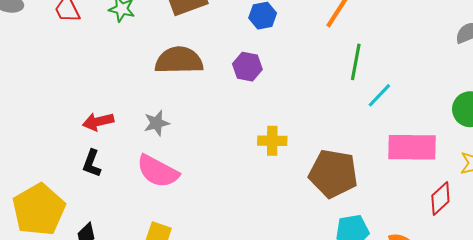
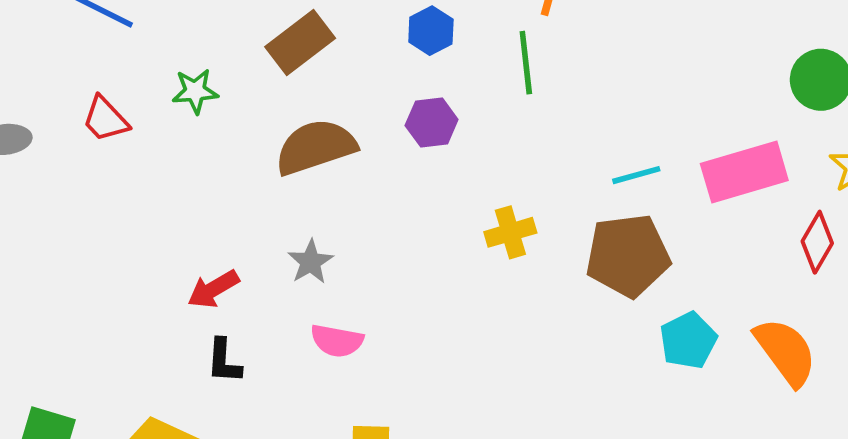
green line: (356, 62) -> (526, 63), moved
cyan line: (379, 95) -> (636, 175), moved, turned 48
pink semicircle: (158, 171) -> (337, 341), size x0.7

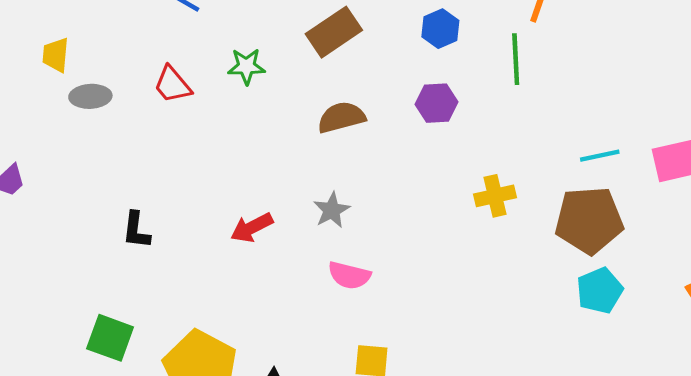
brown semicircle: (316, 147) -> (341, 117), size x0.7
cyan pentagon: (688, 340) -> (600, 291), moved
black L-shape: (224, 361) -> (136, 230), moved

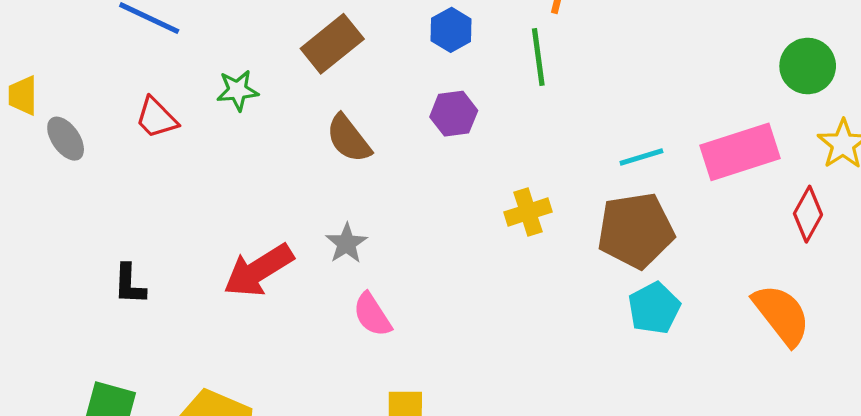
gray ellipse: (90, 96) -> (66, 139), turned 63
brown semicircle: (341, 117) -> (349, 139), turned -108
red arrow: (252, 228) -> (258, 270), size x1.5
pink semicircle: (349, 275) -> (372, 315), turned 48

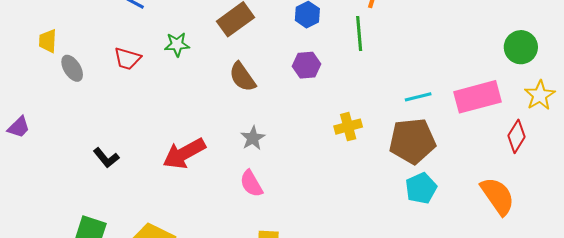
red trapezoid: (156, 118) -> (127, 59), turned -32
gray star: (346, 243) -> (253, 138), moved
black L-shape: (129, 284) -> (106, 158), turned -44

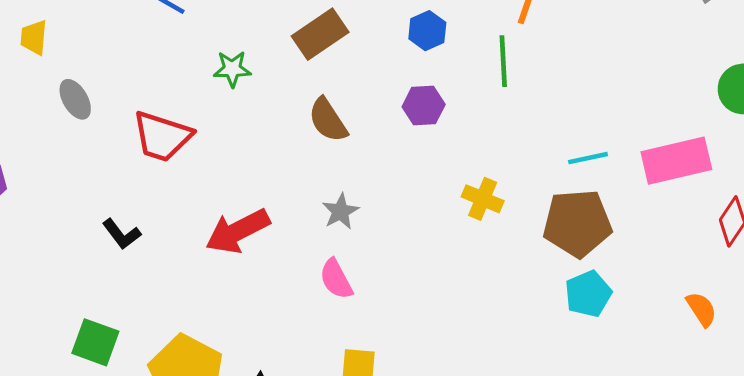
yellow trapezoid: (48, 41) -> (34, 37), moved
red trapezoid: (127, 59) -> (162, 136), moved, size x1.5
yellow cross: (348, 127) -> (483, 199), turned 36
orange semicircle: (498, 196) -> (701, 309), size x0.6

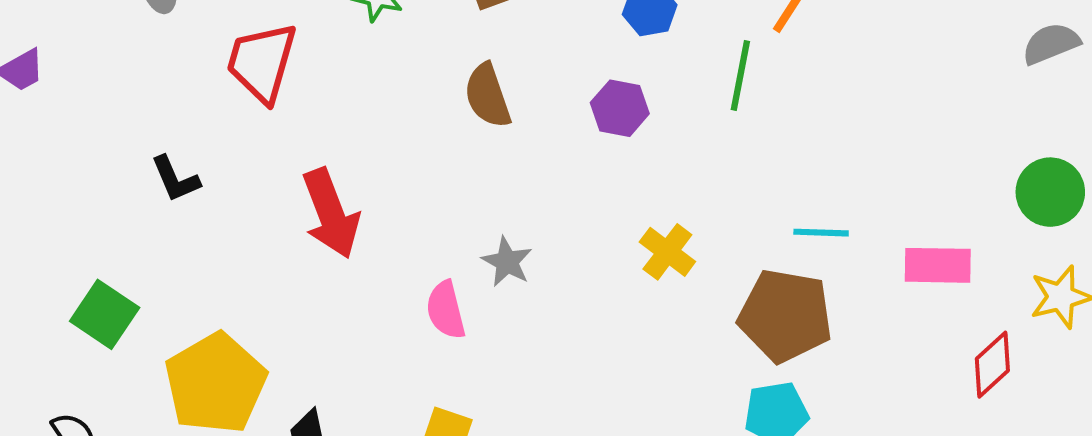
red trapezoid: (162, 136) -> (262, 62), turned 74
pink rectangle: (676, 161) -> (938, 265), size x0.7
gray star: (340, 211) -> (507, 262), moved, turned -30
red arrow: (238, 231) -> (331, 214), turned -98

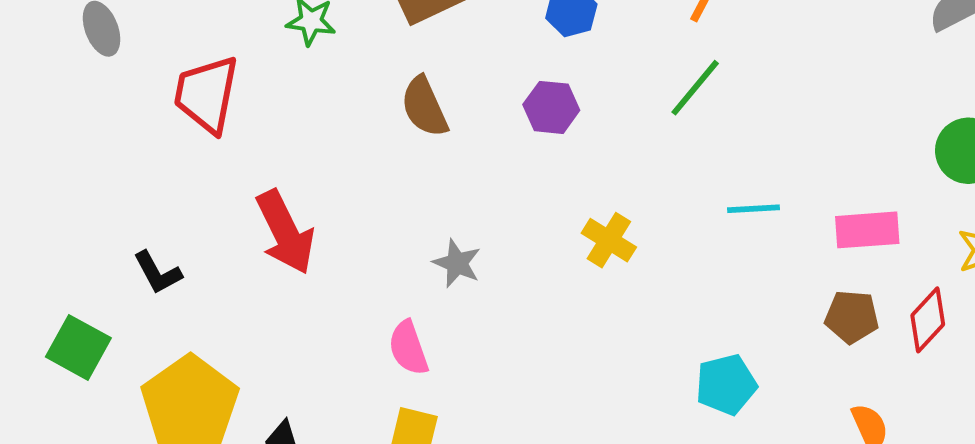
green line: (740, 75) -> (695, 88), moved, turned 34
black L-shape: (175, 179) -> (158, 273), moved
pink semicircle: (446, 310) -> (408, 348), moved
brown pentagon: (785, 316) -> (852, 317), moved, size x0.6

